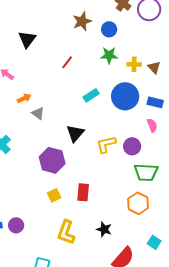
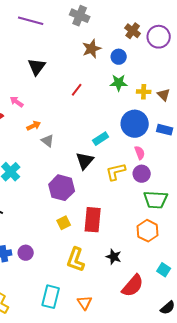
cyan rectangle: (91, 95) -> (101, 139), moved
pink semicircle: (152, 125) -> (140, 153), moved
red rectangle: (83, 192) -> (93, 220), size x1.4

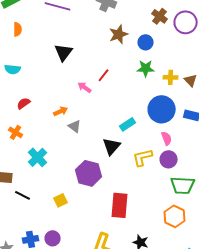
pink arrow: (17, 102) -> (85, 87), moved
yellow square: (64, 223) -> (61, 200), moved

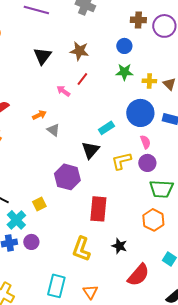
brown cross: (160, 16) -> (138, 20), turned -35
brown star: (119, 34) -> (79, 51), moved, turned 30
cyan cross: (38, 157) -> (16, 220), moved

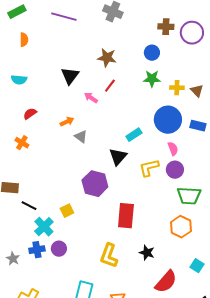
black triangle: (42, 56) -> (70, 76), moved

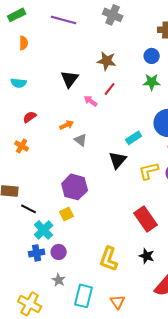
purple hexagon: (95, 184) -> (75, 187), moved
red rectangle: (126, 216) -> (146, 219), moved, turned -40
gray star: (13, 259) -> (59, 280), moved

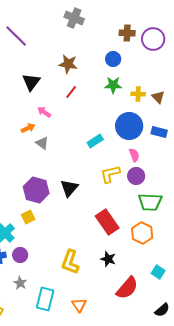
purple line: (64, 20) -> (16, 36), moved, turned 30
pink arrow: (91, 101) -> (44, 112), moved
black triangle: (118, 160) -> (69, 188), moved

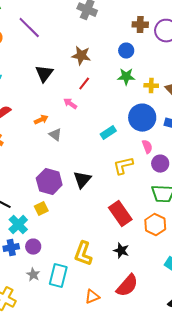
pink arrow: (44, 112) -> (70, 104), moved
purple circle: (136, 176) -> (160, 164), moved
red semicircle: (127, 288) -> (127, 286), moved
cyan rectangle: (45, 299) -> (58, 276), moved
orange triangle: (79, 305) -> (92, 297), turned 42

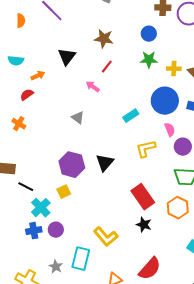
orange arrow: (41, 120) -> (38, 76), moved
black star: (121, 251) -> (144, 225), moved
yellow L-shape: (83, 254) -> (106, 237), turned -60
gray star: (33, 275) -> (56, 267), moved

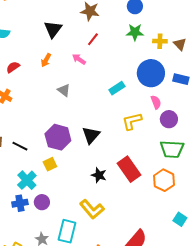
orange arrow: (38, 76) -> (46, 60), moved, turned 144
black line: (26, 187) -> (20, 146), moved
black star: (144, 225) -> (99, 175), moved

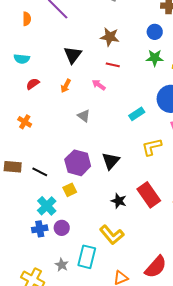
red line: (93, 39) -> (113, 65), turned 64
red semicircle: (13, 67) -> (33, 84), moved

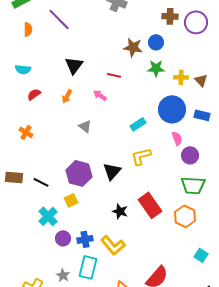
brown star: (110, 37) -> (133, 47), moved
yellow L-shape: (152, 147) -> (141, 156), moved
blue cross: (40, 229) -> (85, 239), moved

